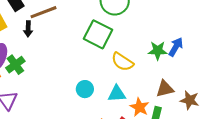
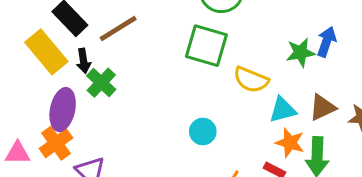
black arrow: (28, 29) -> (84, 61), moved
green cross: (15, 65) -> (101, 83), moved
cyan triangle: (117, 94) -> (283, 110), moved

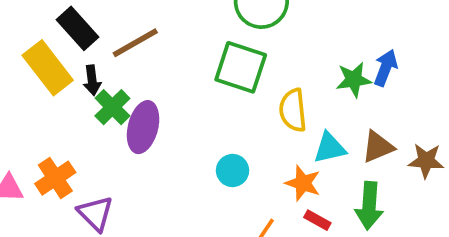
yellow semicircle: (251, 80) -> (293, 110), turned 60
purple ellipse: (63, 109) -> (143, 127), moved
orange star: (290, 143) -> (303, 183), moved

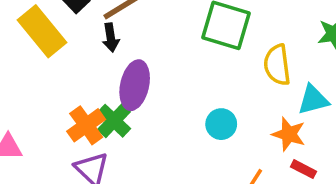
black arrow: (92, 80) -> (111, 38), moved
green cross: (112, 107) -> (114, 121), moved
orange cross: (55, 178) -> (86, 125), moved

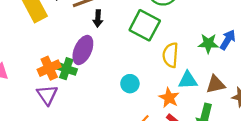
black arrow: (111, 38) -> (98, 18), moved
green cross: (114, 121) -> (66, 69), turned -36

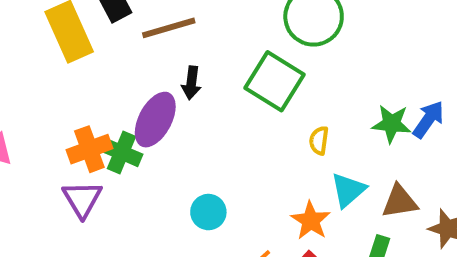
black arrow: (98, 18) -> (191, 83), moved
yellow semicircle: (170, 55) -> (319, 140), size x0.6
cyan triangle: (188, 80) -> (348, 190), turned -42
cyan circle: (130, 84) -> (208, 212), moved

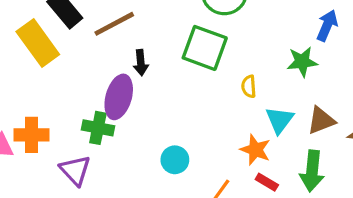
blue arrow: (428, 119) -> (327, 25), moved
orange cross: (89, 149) -> (32, 135), moved, turned 32

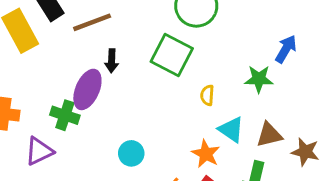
cyan triangle: (279, 120) -> (231, 130), turned -40
purple triangle: (75, 170) -> (39, 151), turned 40

